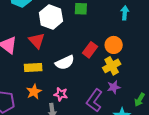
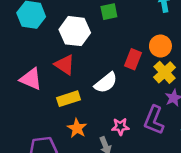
pink star: (61, 94) -> (120, 127), moved

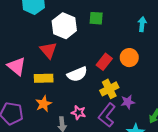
yellow cross: (165, 72) -> (109, 89), moved
pink triangle: (31, 79) -> (17, 66), moved

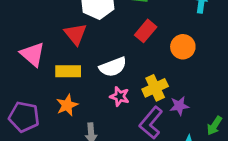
red rectangle: (104, 62) -> (146, 31), moved
pink star: (79, 113) -> (120, 96), moved

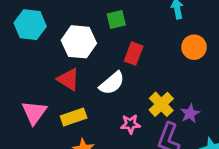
orange circle: (183, 47) -> (194, 47), moved
pink triangle: (33, 54) -> (34, 112), turned 44
white semicircle: (113, 67) -> (112, 83), moved

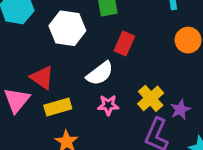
red triangle: (68, 79) -> (42, 78), moved
pink star: (130, 124) -> (108, 105), moved

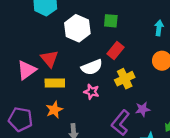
yellow cross: (151, 98) -> (125, 79), moved

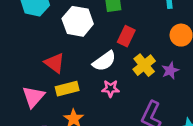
pink triangle: (27, 70) -> (33, 97), moved
purple star: (143, 109) -> (170, 71), moved

